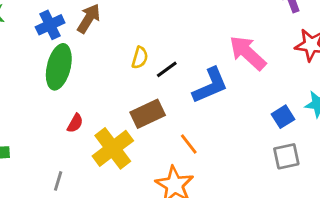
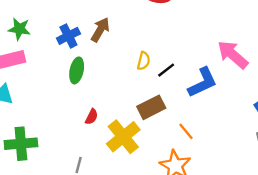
green ellipse: (59, 67) -> (77, 70), size x0.7

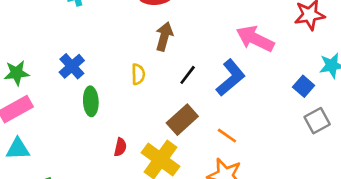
brown arrow: (100, 30) -> (164, 36), moved
yellow semicircle: (144, 61) -> (138, 74), moved

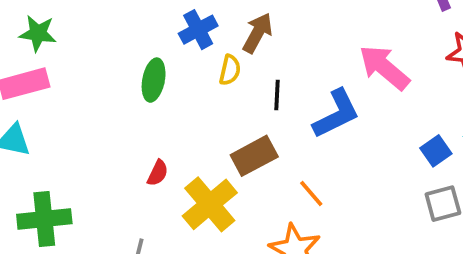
blue cross: (72, 66) -> (198, 30), moved
yellow semicircle: (138, 74) -> (230, 70), moved
black line: (188, 75) -> (277, 95), turned -48
green ellipse: (91, 101) -> (154, 80), moved

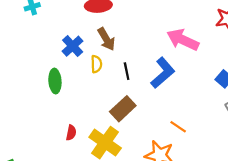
brown arrow: (257, 33) -> (106, 39), turned 135
orange line: (311, 194) -> (178, 127), moved

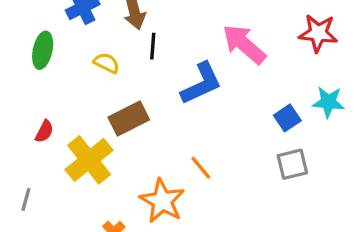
yellow semicircle: (96, 64) -> (107, 63), moved, turned -78
black line: (127, 71) -> (153, 46), moved

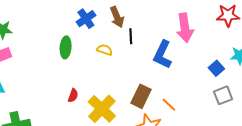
pink arrow: (244, 44) -> (185, 28), turned -132
blue L-shape: (201, 84) -> (163, 55), turned 148
brown rectangle: (129, 118) -> (141, 96), moved, turned -30

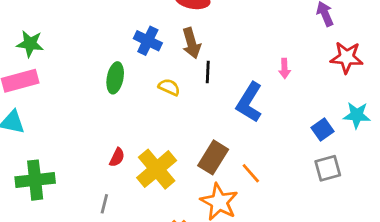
blue cross: (86, 19) -> (148, 41), turned -36
pink arrow: (185, 28) -> (285, 68), size x0.5
red semicircle: (73, 95) -> (117, 157), moved

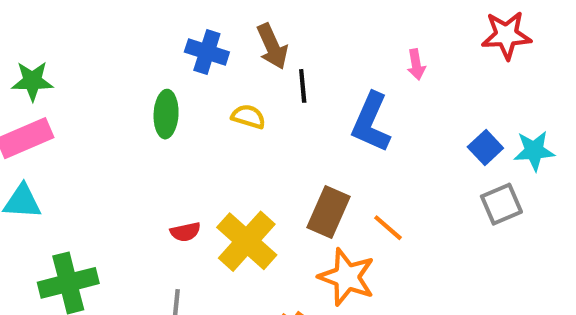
cyan star: (357, 115) -> (534, 151), moved
red semicircle: (117, 157) -> (185, 232), turned 60

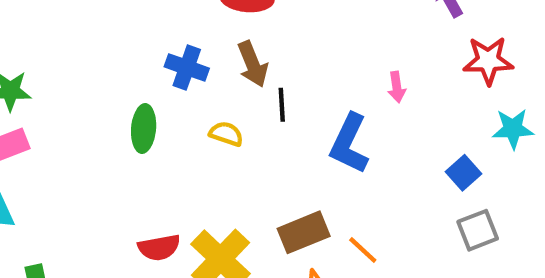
cyan star: (534, 151) -> (513, 129), moved
brown rectangle: (329, 212) -> (304, 232), turned 42
red semicircle: (185, 232) -> (159, 248), size x1.4

